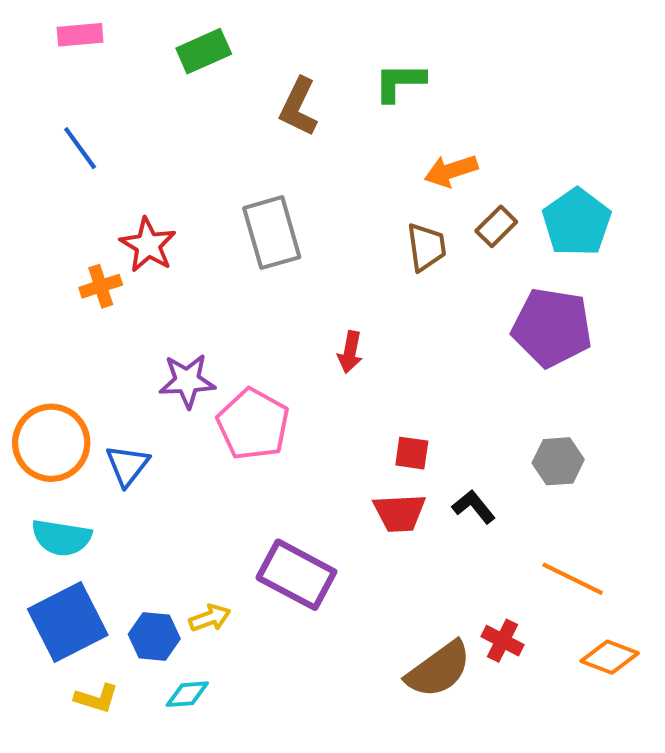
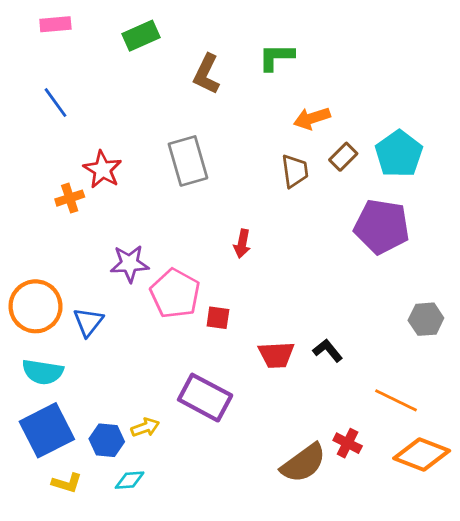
red square: (412, 453) -> (218, 318), moved
gray hexagon: (558, 461) -> (426, 319), moved
orange diamond: (610, 657) -> (422, 455), size x1.4

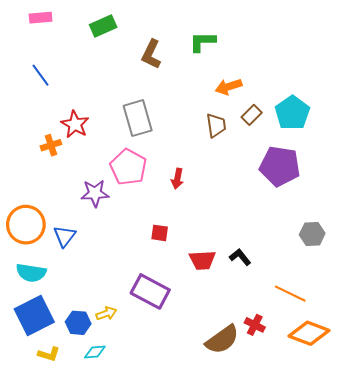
pink pentagon: (175, 293) -> (128, 167), moved

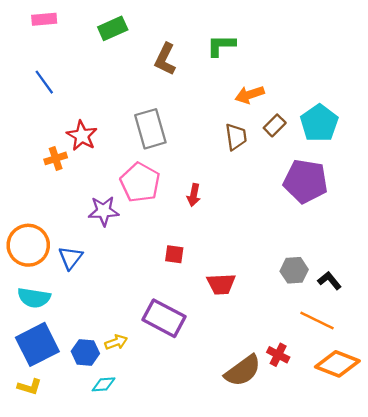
gray hexagon: (312, 234) -> (294, 270), moved
black L-shape: (240, 257) -> (329, 281), moved
yellow L-shape: (49, 354) -> (29, 387), moved

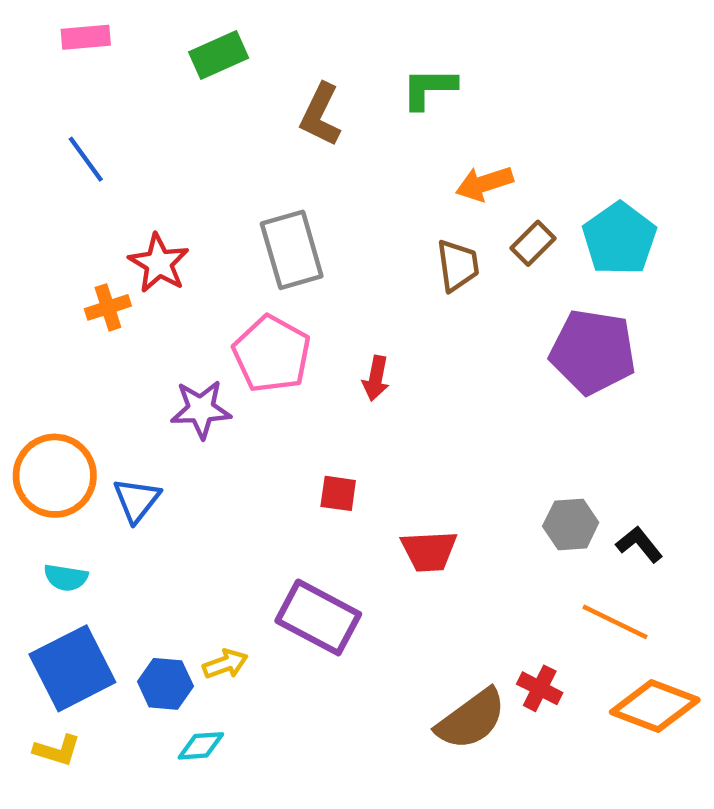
cyan semicircle: (34, 298) -> (66, 578), size x0.7

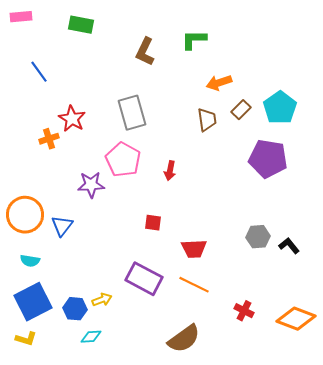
pink rectangle: (86, 37) -> (21, 17), moved
green rectangle: (219, 55) -> (81, 25), moved, turned 35
orange line: (615, 622) -> (194, 285), moved
brown semicircle: (471, 719) -> (184, 339), moved

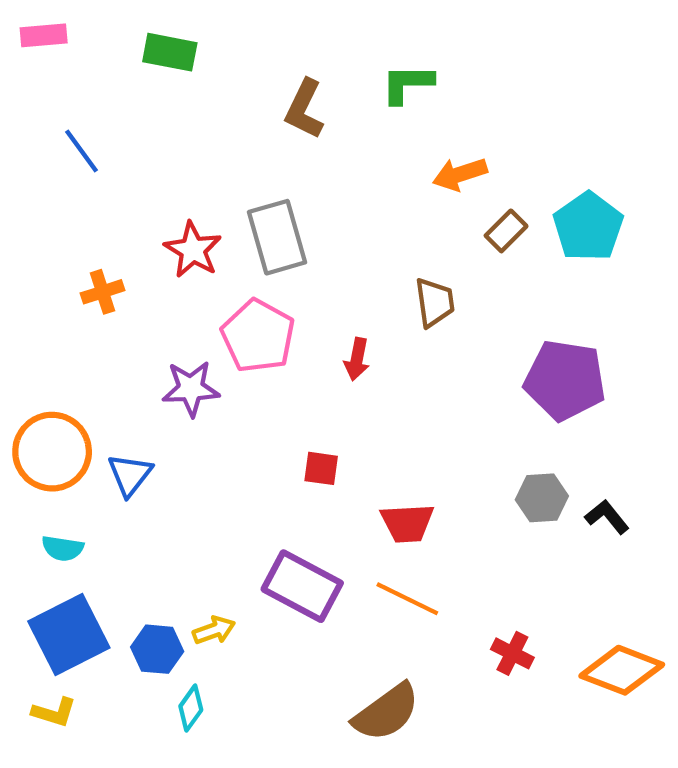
red star: (72, 119) -> (193, 250), moved
brown trapezoid: (207, 120) -> (435, 302), moved
purple pentagon: (268, 159) -> (565, 380), moved
cyan diamond: (91, 337) -> (191, 708), turned -50

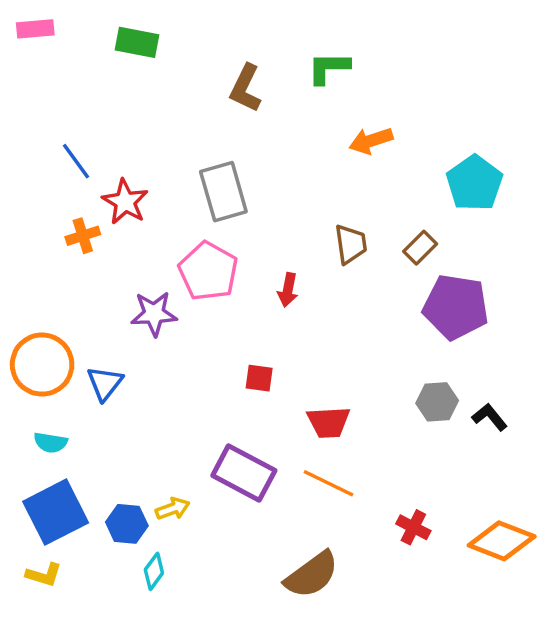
blue line: (81, 151) -> (76, 161), moved
brown rectangle: (506, 231) -> (420, 248), moved
red star: (193, 250) -> (125, 202), moved

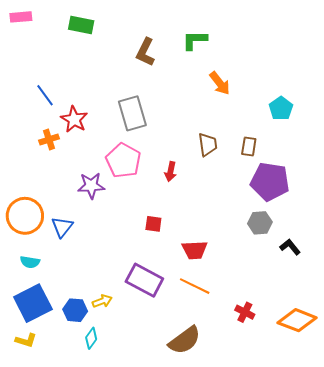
orange arrow: (371, 141) -> (220, 83), turned -110
cyan pentagon: (474, 183) -> (281, 108), size x0.7
brown rectangle: (420, 248) -> (249, 147), turned -36
gray hexagon: (437, 402) -> (260, 223), moved

